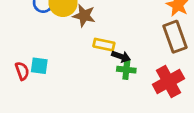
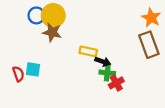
brown star: (84, 16) -> (52, 32), moved
red cross: (168, 81) -> (116, 83), moved, size x0.6

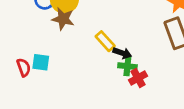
yellow rectangle: (88, 51) -> (105, 41), turned 36

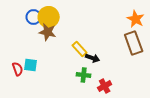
green cross: (127, 66) -> (84, 75), moved
red cross: (138, 78) -> (105, 86), moved

